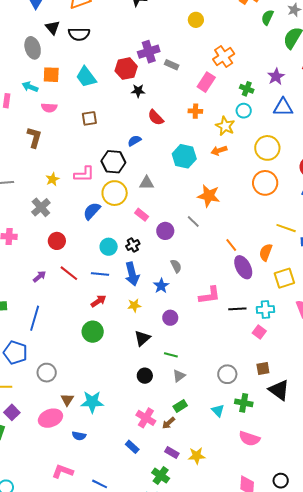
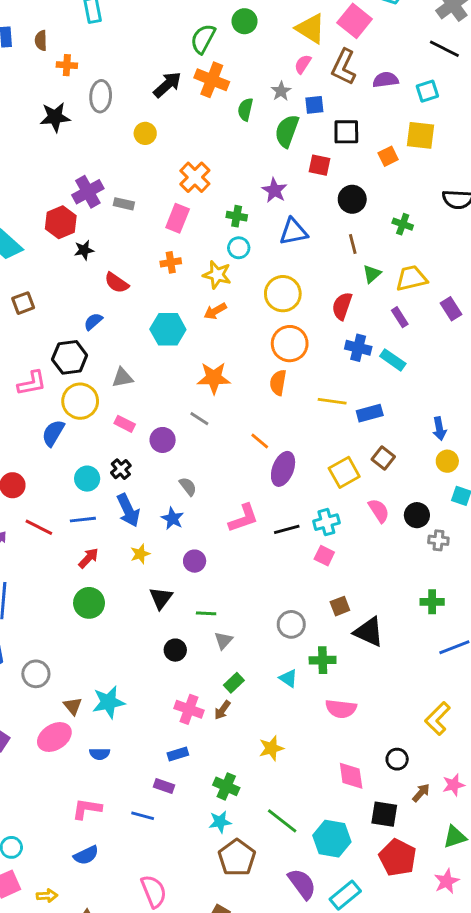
orange semicircle: (266, 252) -> (278, 383), moved
purple ellipse: (243, 267) -> (283, 469), turned 60
blue rectangle: (132, 447) -> (178, 754), turned -48
purple rectangle: (172, 452) -> (164, 786), moved

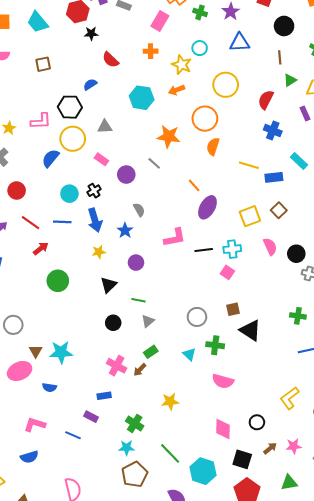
green cross: (237, 216) -> (200, 12), moved
orange circle: (290, 344) -> (205, 119), moved
cyan rectangle: (393, 360) -> (299, 161), moved
red arrow: (89, 558) -> (41, 249), moved

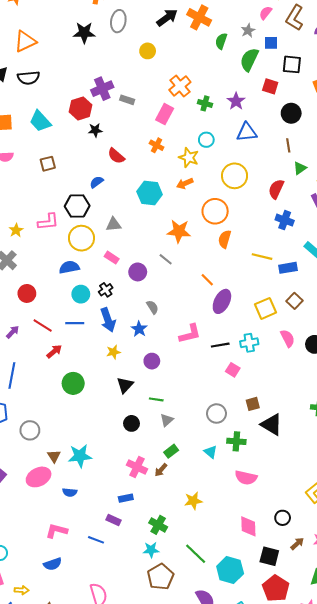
orange cross: (151, 51) -> (157, 145), turned 32
blue semicircle: (50, 158) -> (69, 267), moved, turned 42
pink square: (227, 272) -> (233, 370), moved

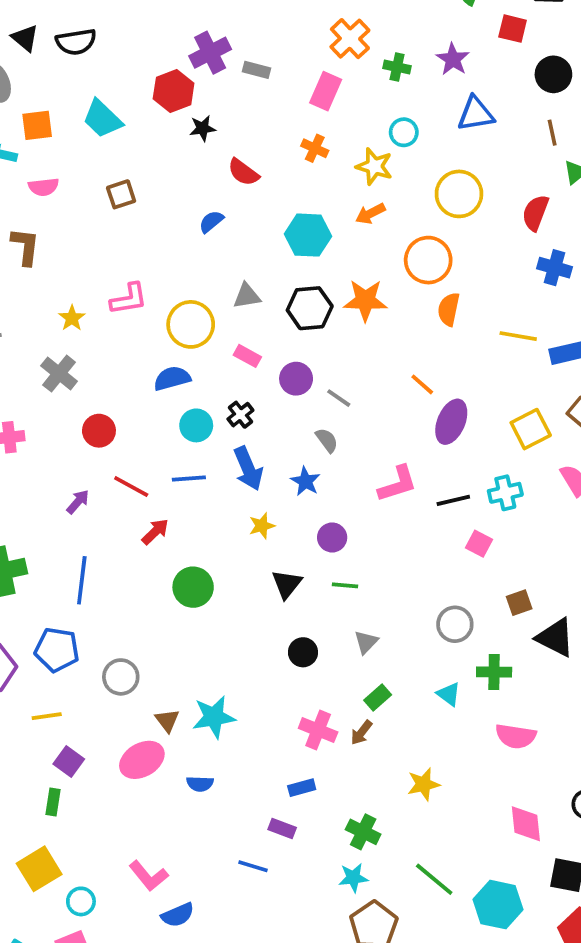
black hexagon: (77, 206) -> (310, 308), moved
gray line: (166, 259) -> (339, 398), moved
green line: (156, 399) -> (345, 585), moved
pink L-shape: (57, 531) -> (149, 876), moved, turned -140

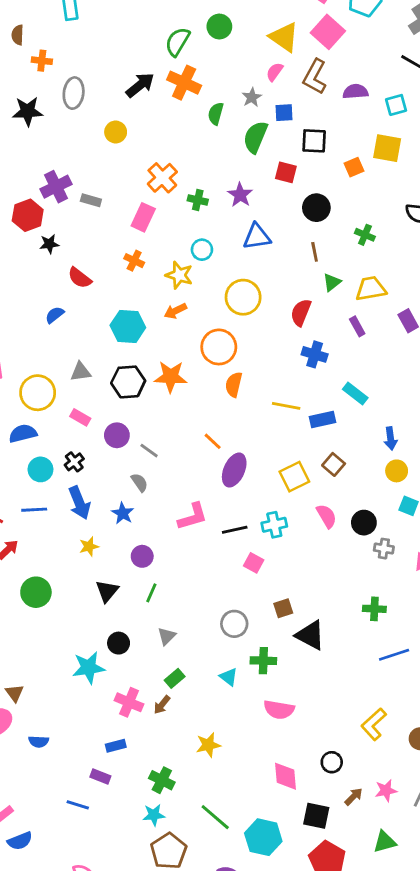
green line: (345, 585) -> (151, 593), turned -72
cyan star: (214, 717) -> (89, 668), moved

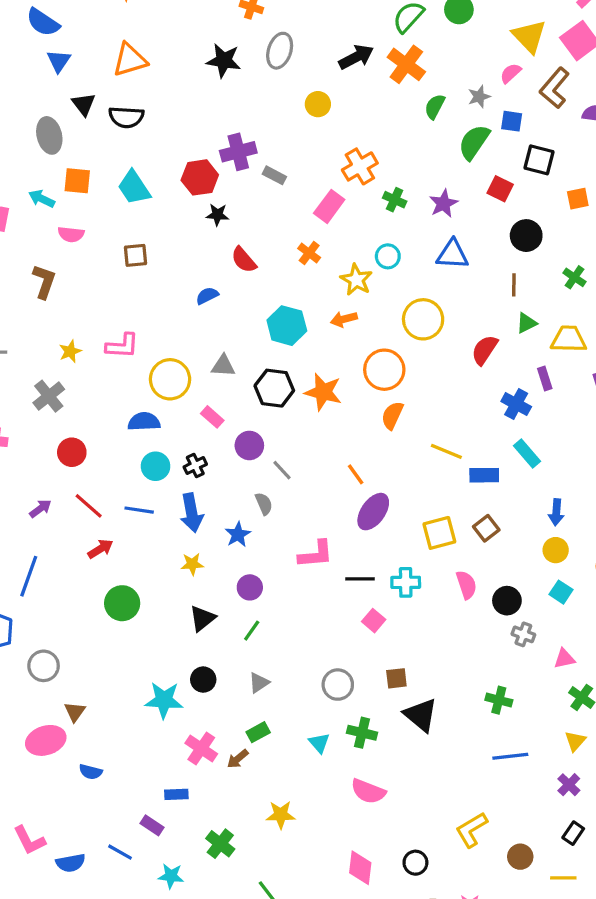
blue cross: (315, 354) -> (516, 404), moved
cyan star: (154, 815) -> (171, 876), moved
blue semicircle: (20, 841) -> (71, 863), moved

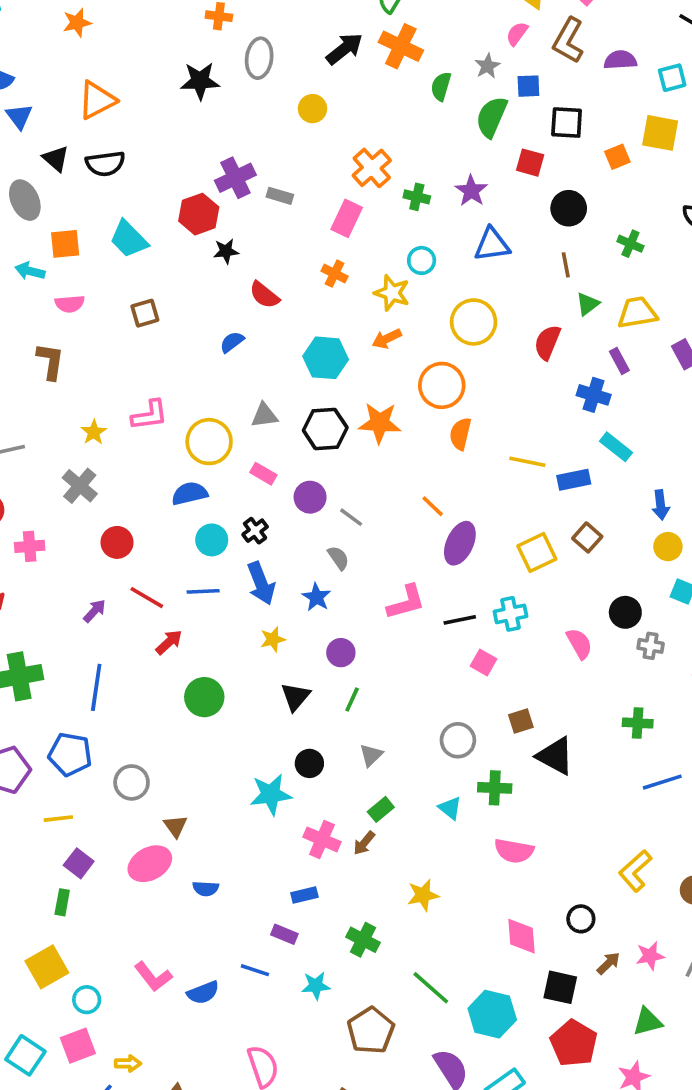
pink semicircle: (466, 585) -> (579, 644), moved

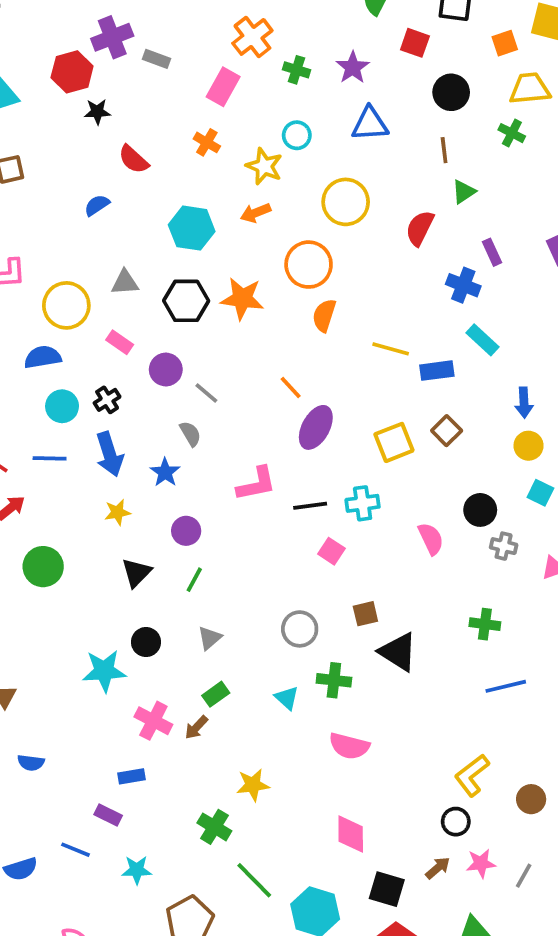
yellow trapezoid: (637, 313) -> (530, 89), moved
black circle: (581, 919) -> (456, 822), moved
green cross: (363, 940) -> (214, 827), moved

